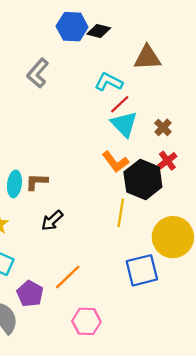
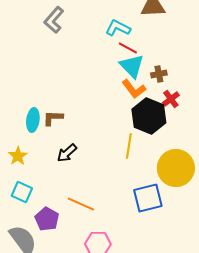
red line: (120, 104) -> (128, 48), turned 72
brown cross: (163, 127) -> (159, 74), moved, turned 35
orange L-shape: (115, 162) -> (134, 89), moved
orange line: (68, 277) -> (81, 204), turned 68

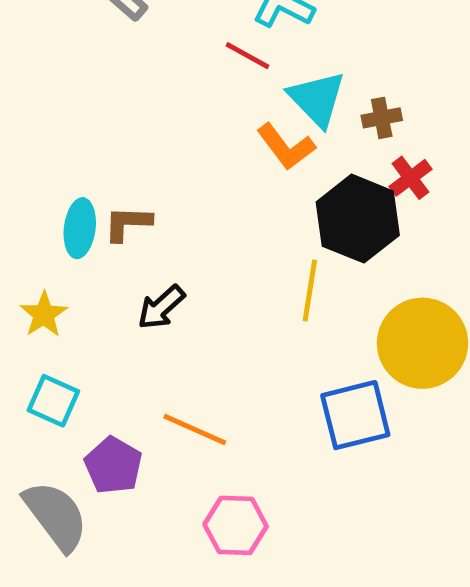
red line: (128, 48) -> (248, 56), moved
orange L-shape: (134, 89) -> (286, 147), moved

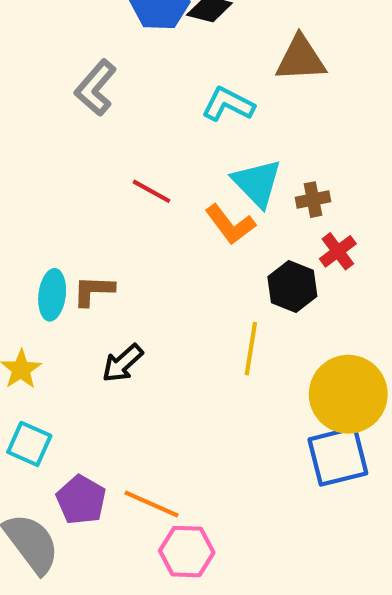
red line: (248, 56) -> (152, 191), moved
black hexagon: (358, 219) -> (292, 287), size x0.7
blue square: (355, 415) -> (338, 456), moved
orange line: (195, 429) -> (152, 504), moved

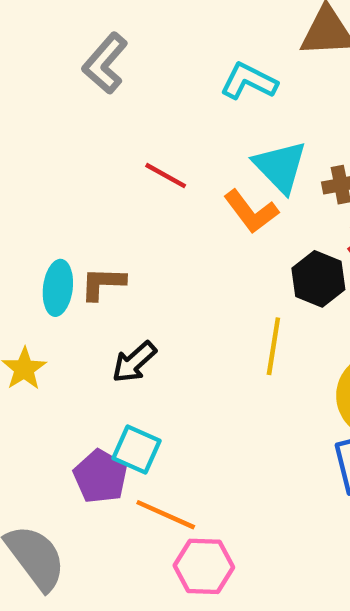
cyan square: (29, 444) -> (136, 450), moved
purple pentagon: (81, 500) -> (101, 476), moved

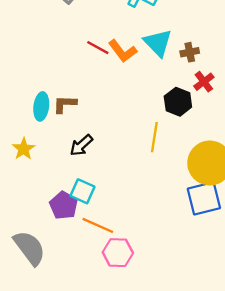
orange L-shape: (251, 212) -> (123, 51), moved

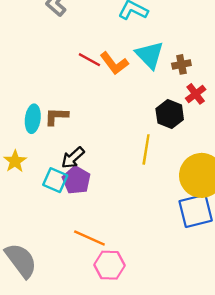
cyan square: (82, 191) -> (55, 180), moved
purple pentagon: (64, 205) -> (76, 180), moved

